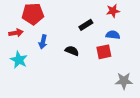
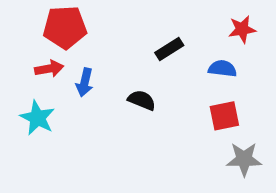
red star: (113, 11) -> (242, 29), moved
red arrow: (16, 33) -> (49, 69), moved
red square: (104, 52) -> (224, 116), moved

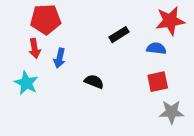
red star: (242, 29) -> (170, 21), size x1.5
red arrow: (49, 69) -> (35, 48), turned 90
black semicircle: (142, 100) -> (94, 82), moved

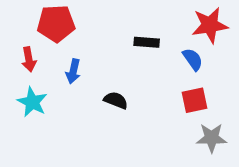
black rectangle: (119, 35) -> (147, 42), turned 36
red arrow: (35, 48) -> (29, 59), moved
blue semicircle: (156, 48) -> (193, 59), turned 48

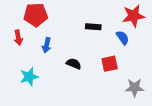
red square: (194, 100) -> (110, 64), moved
cyan star: (32, 102) -> (29, 77), moved, turned 30

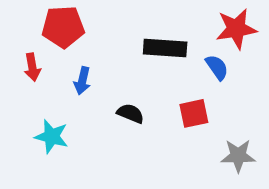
black rectangle: (93, 27) -> (165, 48), size x1.5
cyan star: (29, 77) -> (52, 137), turned 30

